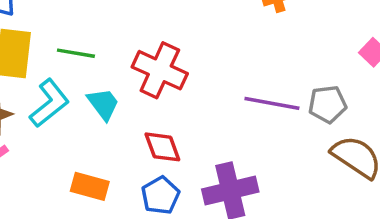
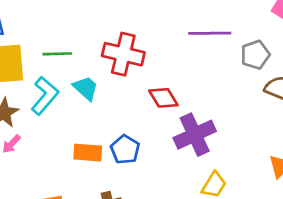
purple line: (272, 103) -> (210, 33), moved
red diamond: (162, 147) -> (163, 98), moved
blue pentagon: (160, 195) -> (125, 149), moved

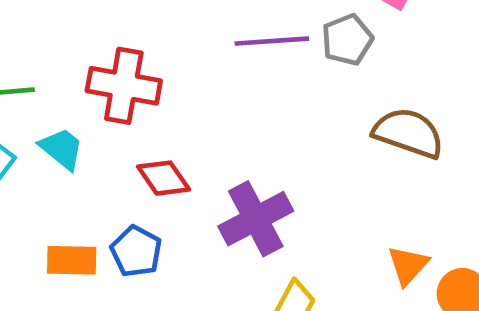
gray pentagon: (255, 55) -> (347, 40), moved
red diamond: (163, 98) -> (164, 178), moved

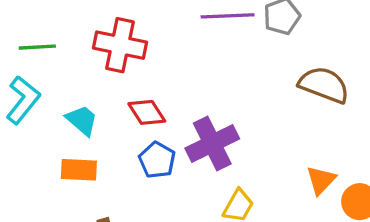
cyan trapezoid: (62, 149) -> (82, 120), moved
blue pentagon: (136, 251) -> (157, 160), moved

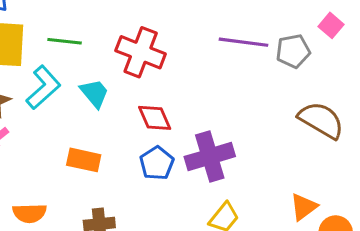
cyan trapezoid: (82, 120) -> (95, 93), moved

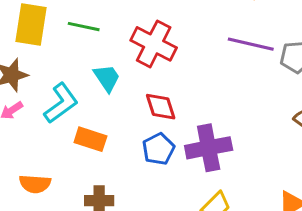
cyan L-shape: (43, 87) -> (61, 103), moved

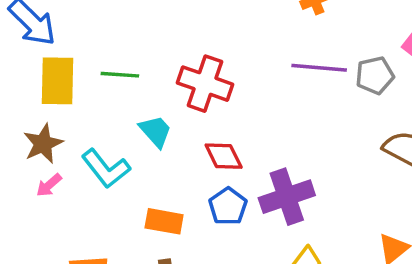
cyan L-shape: (61, 103) -> (106, 169), turned 96
orange rectangle: (90, 139) -> (164, 221), moved

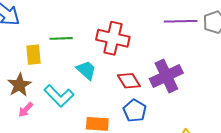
yellow rectangle: (58, 81) -> (34, 55), moved, size x0.7
purple cross: (287, 197) -> (166, 76), moved

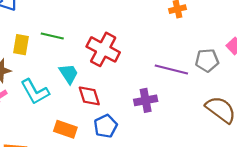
purple line: (181, 21) -> (171, 70), moved
purple cross: (166, 76) -> (146, 100), size x0.7
red diamond: (129, 81) -> (89, 96), moved

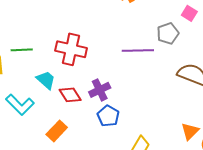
purple cross: (146, 100) -> (100, 90), moved
blue pentagon: (106, 126) -> (108, 116), moved
orange rectangle: (65, 129) -> (57, 131), turned -50

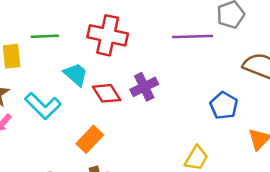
blue pentagon: (108, 116) -> (224, 105), moved

